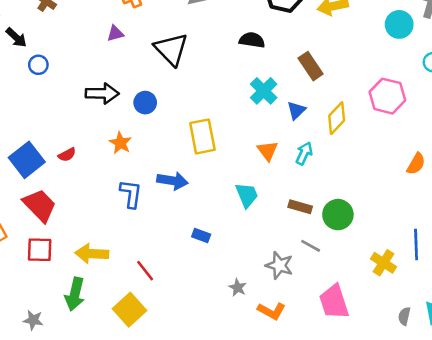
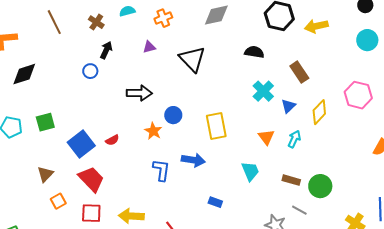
black arrow: (16, 37) -> (106, 50), moved, turned -108
blue circle: (145, 103) -> (173, 115), moved

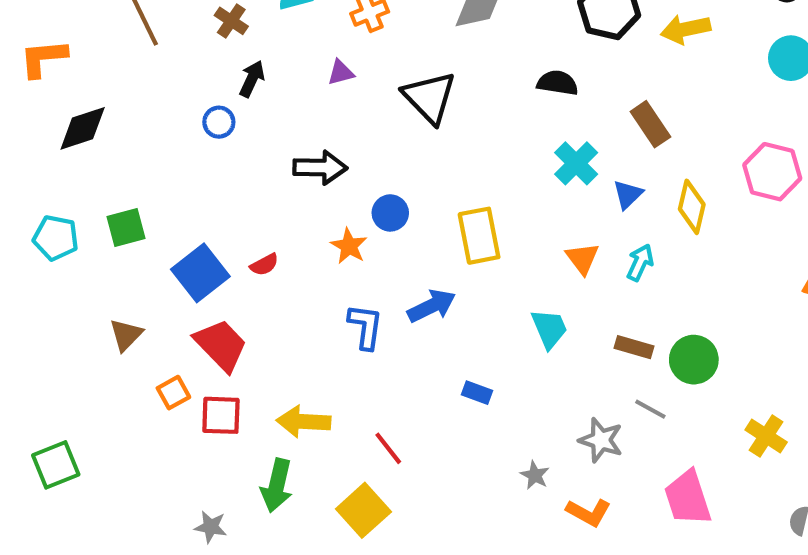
yellow diamond: (319, 112) -> (692, 207), turned -30
blue arrow: (193, 160) -> (432, 306), turned -35
orange square: (58, 201) -> (173, 393), moved

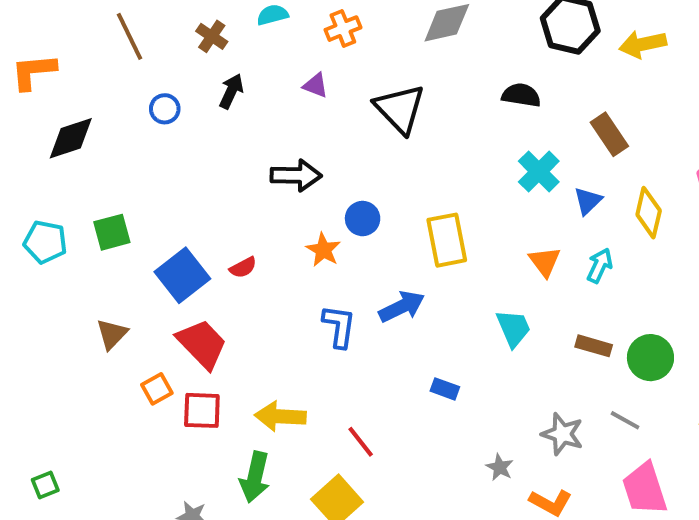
purple triangle: (341, 73) -> (316, 85), turned 36
blue circle: (219, 122) -> (165, 109), moved
gray line: (650, 409) -> (625, 420), moved
green square: (56, 465) -> (45, 485), moved, size x0.6

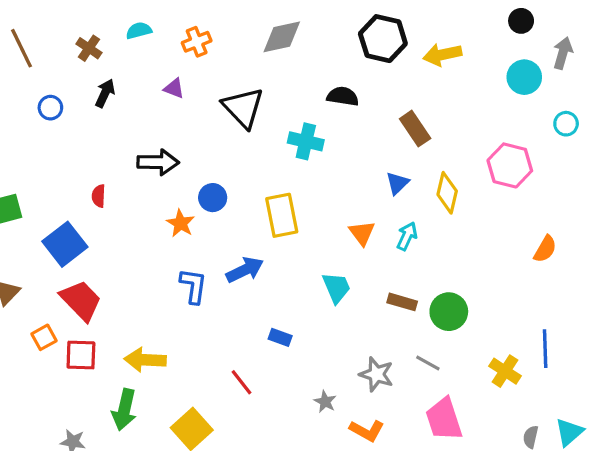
cyan cross: (539, 172) -> (306, 141), moved, turned -32
red semicircle: (243, 267) -> (99, 196), moved, turned 120
red line: (361, 442) -> (242, 382), moved

